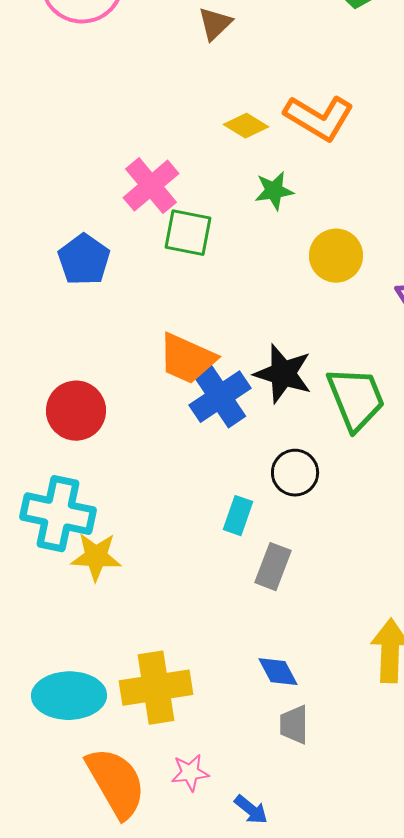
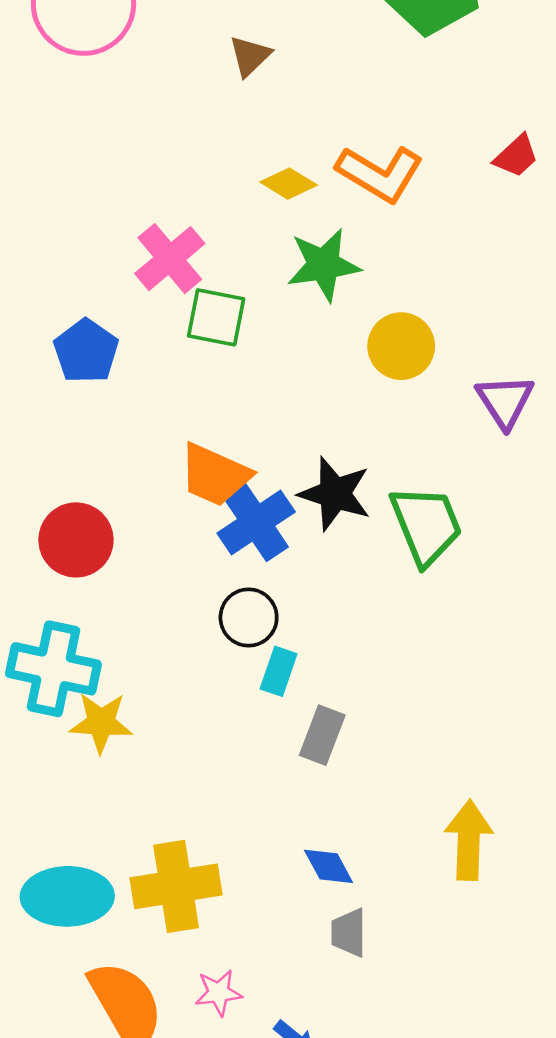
green star: (274, 191) -> (324, 265), size x1.5
black circle: (295, 473) -> (249, 618), moved

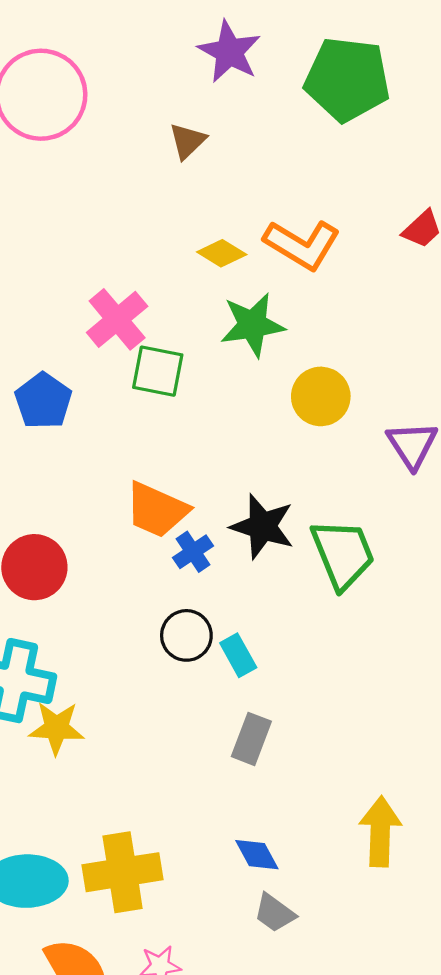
blue cross: (256, 522) -> (193, 552), size x0.6
cyan rectangle: (279, 671) -> (238, 655), moved, turned -48
gray trapezoid: (349, 933) -> (275, 913), turned -54

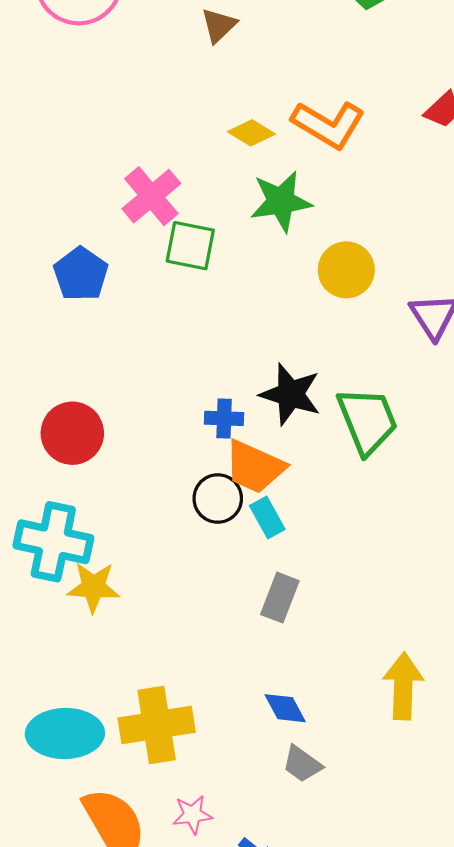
orange trapezoid: (157, 510) -> (255, 467), moved
blue cross: (193, 552) -> (224, 418), turned 36

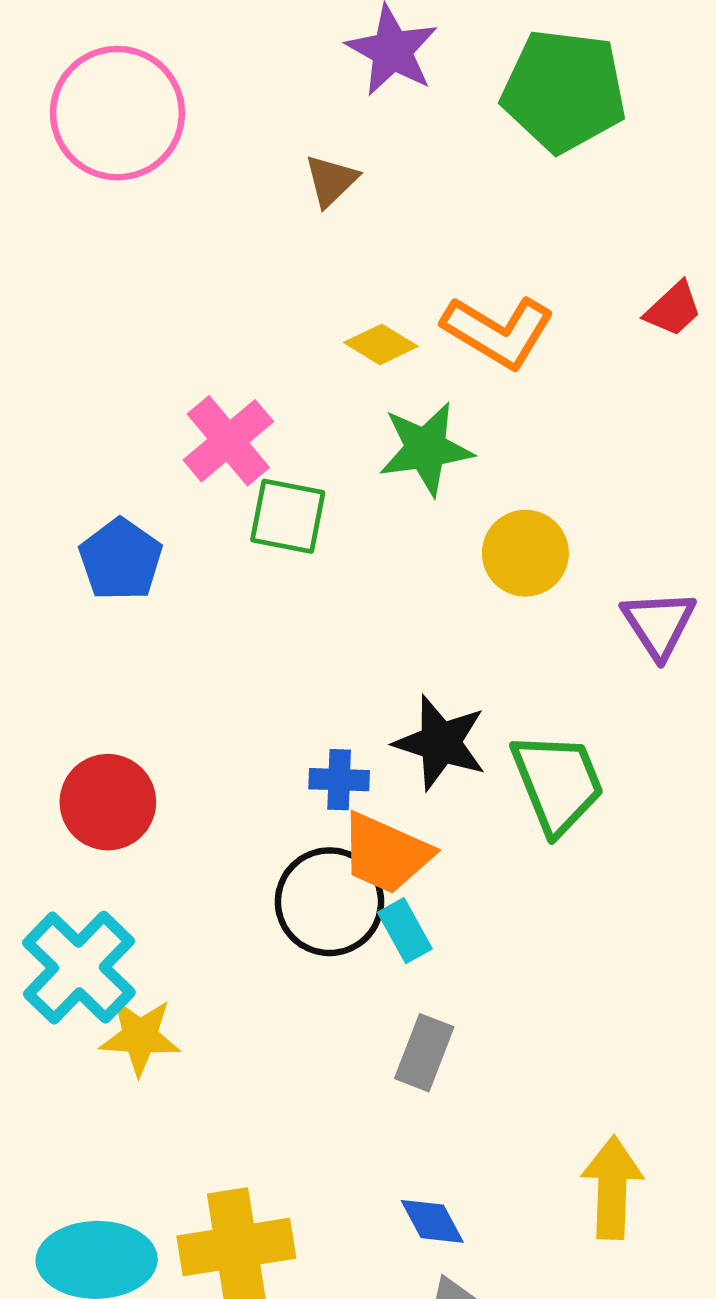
black circle: (218, 499) -> (329, 902), size x1.4
cyan cross: (53, 542) -> (79, 968), turned 32

